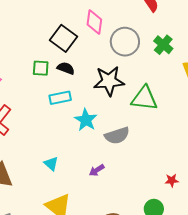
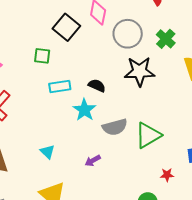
black semicircle: (66, 68) -> (97, 86), moved
black star: (109, 81) -> (140, 71), moved
green triangle: (144, 98) -> (148, 135), moved, turned -40

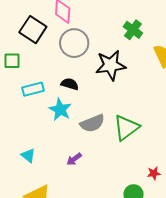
gray circle: (128, 34) -> (74, 43), moved
red star: (167, 175) -> (154, 173), moved

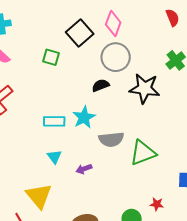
black semicircle: (70, 84) -> (101, 85), moved, turned -54
cyan rectangle: (33, 89) -> (54, 121), moved
cyan triangle: (28, 155) -> (54, 157), moved

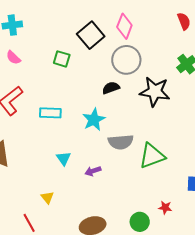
cyan rectangle: (54, 121) -> (50, 113), moved
yellow triangle: (39, 196) -> (47, 197), size x0.5

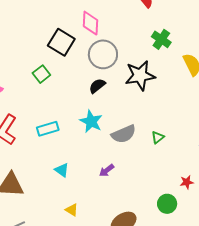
green square: (62, 59) -> (41, 74), turned -36
green triangle: (152, 156) -> (158, 137), size x0.5
cyan triangle: (64, 158) -> (62, 170), moved

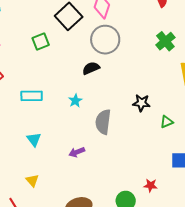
black star: (140, 75) -> (141, 103), moved, size x0.6
cyan star: (91, 121) -> (75, 101), size x0.6
gray semicircle: (124, 134) -> (103, 122), turned 105
green triangle: (158, 137) -> (167, 122), moved

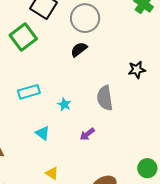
green square: (41, 41) -> (23, 37), size x1.5
cyan star: (75, 101) -> (64, 104), moved

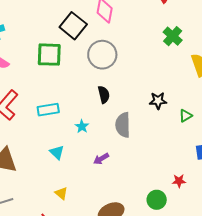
gray circle: (85, 18) -> (102, 55), moved
green square: (23, 37) -> (49, 55), turned 32
black semicircle: (79, 49) -> (104, 95), moved, turned 108

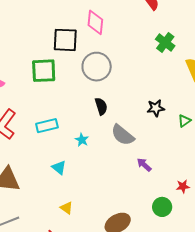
black square: (73, 26) -> (65, 40), turned -32
gray semicircle: (123, 125) -> (123, 135), turned -45
purple arrow: (101, 159) -> (144, 165), moved, turned 77

